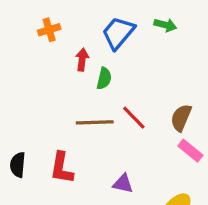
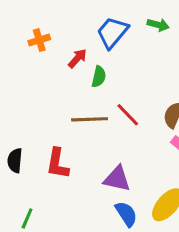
orange cross: (49, 30) -> (39, 40), moved
red arrow: (82, 60) -> (77, 58), turned 35
purple triangle: (123, 184) -> (117, 179), size x1.4

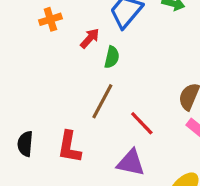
red line: (128, 115) -> (142, 123), moved
brown line: (90, 119) -> (102, 101), turned -60

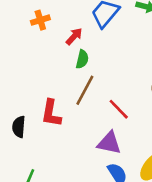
green semicircle: (112, 57) -> (82, 59), moved
red L-shape: (69, 147) -> (51, 113), moved

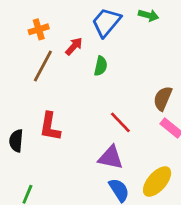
green semicircle: (82, 59) -> (101, 66), moved
brown line: (85, 90) -> (43, 66), moved

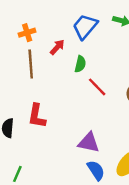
brown line: (43, 66) -> (31, 64), turned -32
red line: (120, 122) -> (97, 87), moved

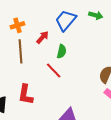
red line: (97, 87) -> (54, 70), moved

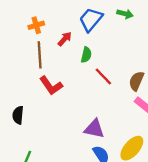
red line: (54, 70) -> (103, 76), moved
red L-shape: (26, 95) -> (51, 86), moved, turned -45

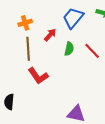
red line: (103, 76) -> (92, 51), moved

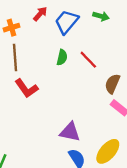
red arrow: (50, 35) -> (40, 14), moved

